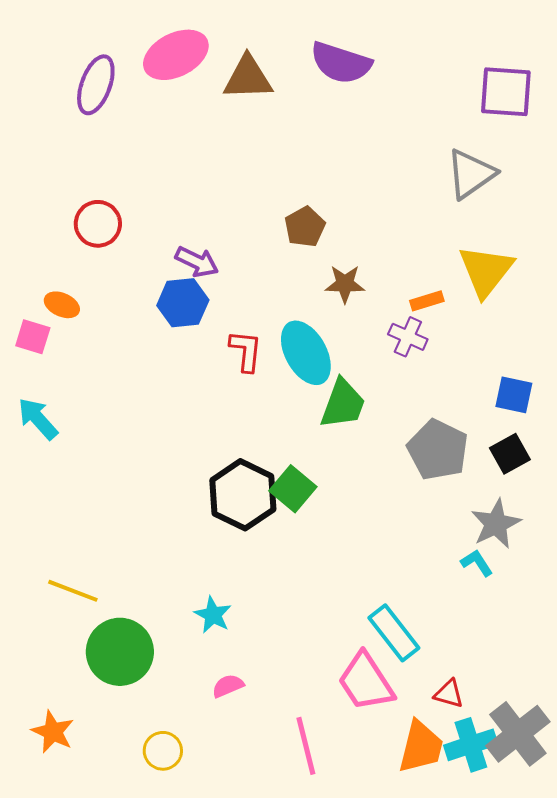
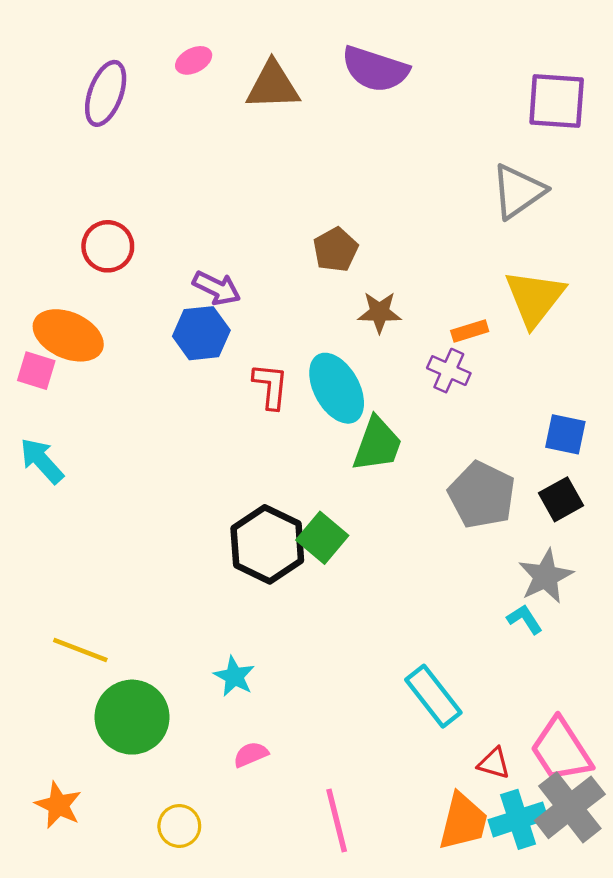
pink ellipse: (176, 55) -> (194, 60), size x0.5
orange ellipse: (62, 305) -> (68, 335), size x1.8
pink trapezoid: (366, 682) -> (561, 750), moved

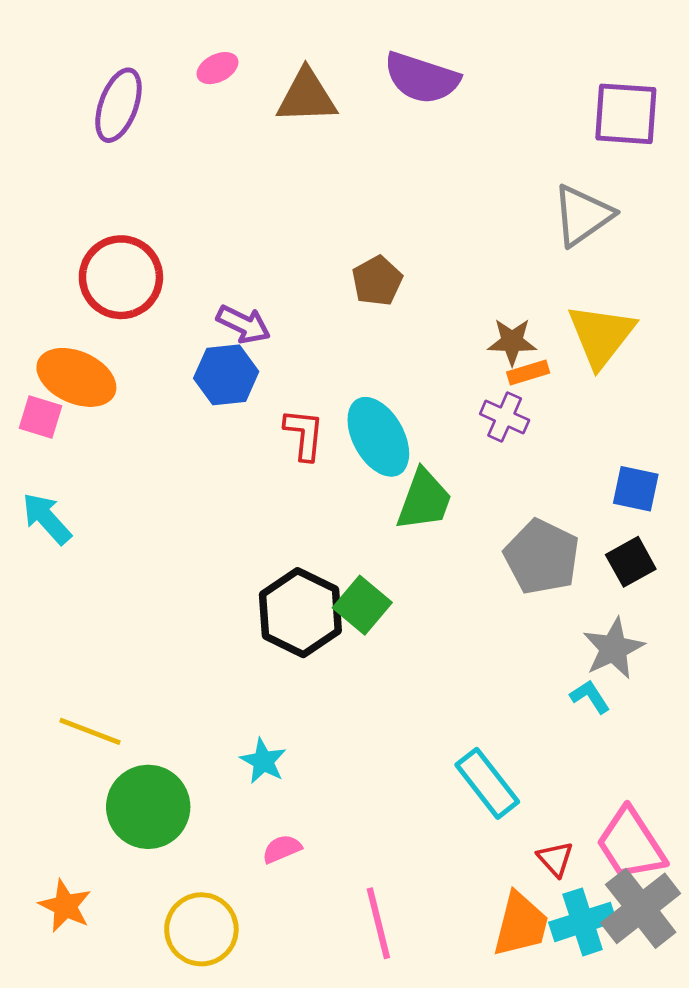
red circle: (108, 246) -> (121, 277), size x1.4
brown star: (379, 312) -> (512, 342), moved
red triangle: (494, 763) -> (555, 859), turned 32
yellow circle: (179, 826) -> (201, 929), size x1.5

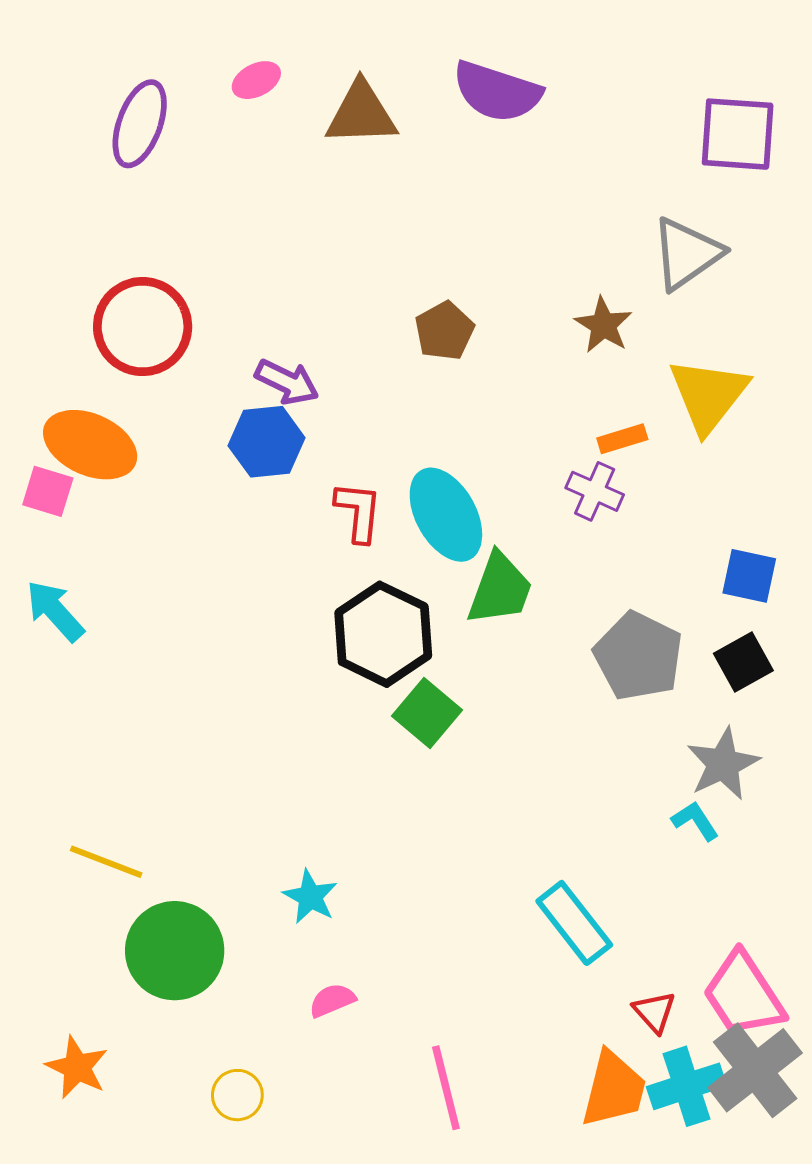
brown star: (512, 342) -> (603, 325), moved, turned 30
black hexagon: (300, 613) -> (383, 634), moved
yellow circle: (201, 929) -> (237, 1095), size x0.6

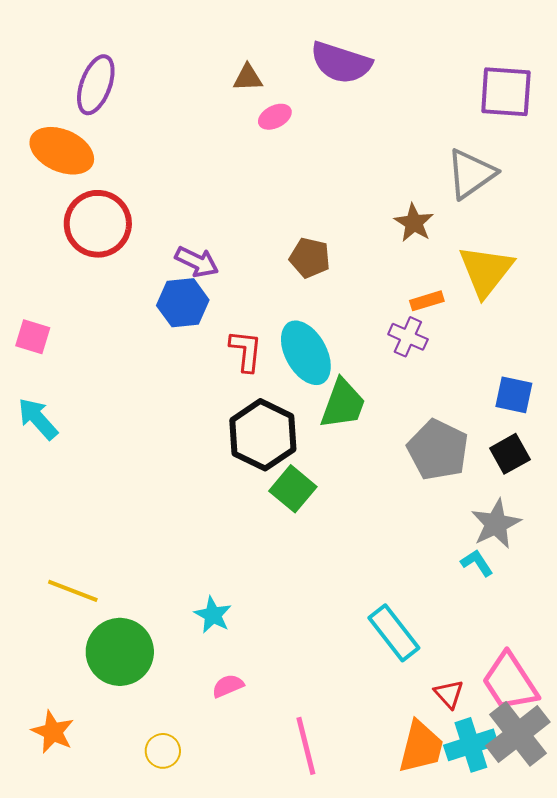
pink ellipse: (256, 80) -> (275, 117), moved
brown triangle: (361, 114) -> (248, 78), size x0.6
brown pentagon: (444, 331) -> (310, 258), moved, turned -30
orange ellipse: (90, 445) -> (62, 151), moved

